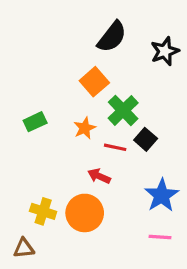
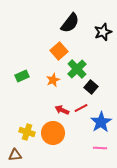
red line: (115, 147) -> (81, 108), moved, turned -40

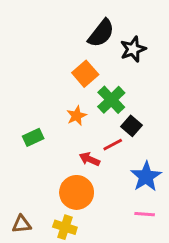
black star: (103, 32) -> (133, 49), moved
green rectangle: (22, 76) -> (33, 137), moved
red line: (81, 108) -> (113, 145), moved
yellow cross: (27, 132) -> (65, 227), moved

